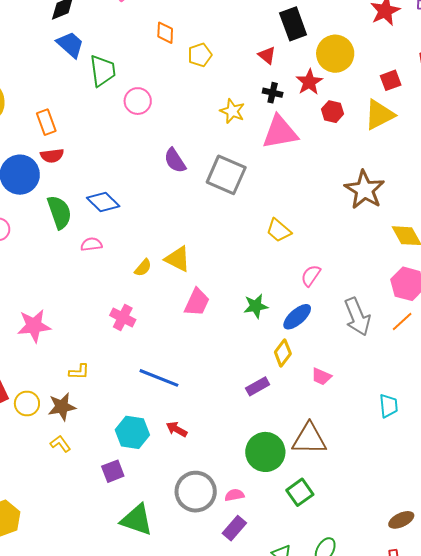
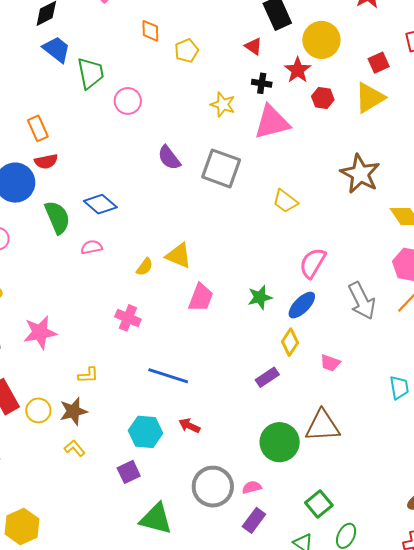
yellow trapezoid: (279, 230) -> (285, 201), moved
pink semicircle: (311, 276) -> (313, 263), size x1.4
green square: (300, 492) -> (319, 504), moved

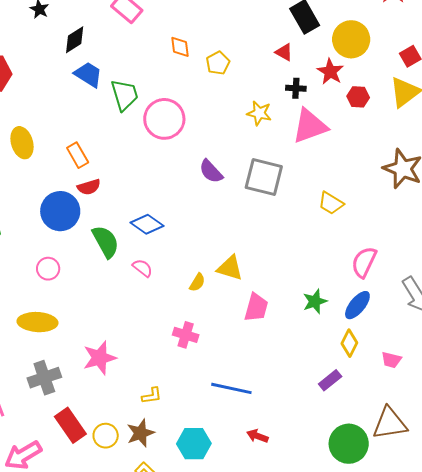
pink circle: (128, 101) -> (164, 119), size x1.5
pink semicircle: (92, 247) -> (143, 268), turned 55
cyan hexagon: (146, 432) -> (194, 444), moved

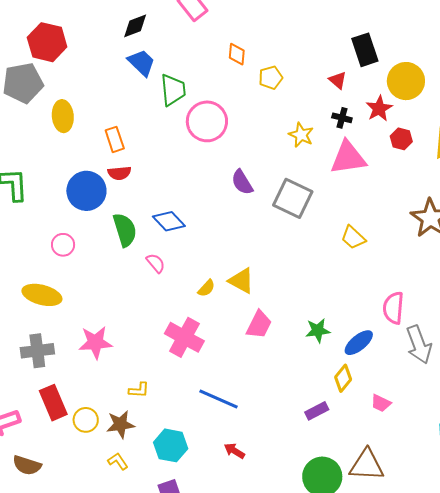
pink semicircle: (364, 262) -> (393, 308), moved, turned -32
pink cross: (186, 335) -> (184, 337), size x1.5

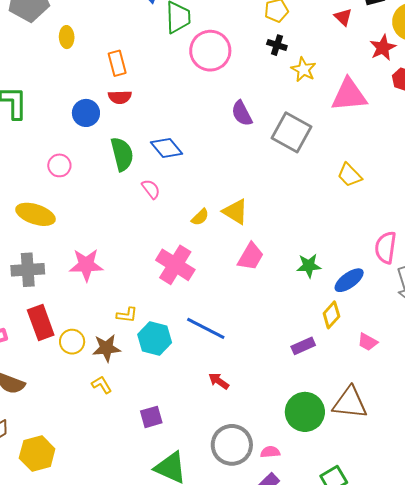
yellow ellipse: (63, 116) -> (67, 37), size x0.7
black cross: (342, 118) -> (277, 45), moved
blue circle: (86, 191) -> (86, 113), size x0.7
cyan hexagon: (171, 445) -> (155, 338), moved

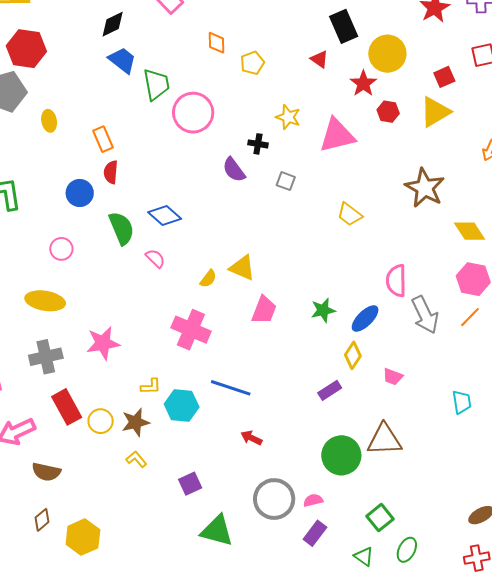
black cross: (277, 45) -> (258, 144), moved
red semicircle: (120, 97) -> (111, 172), turned 105
gray square: (291, 132) -> (286, 181), size x0.5

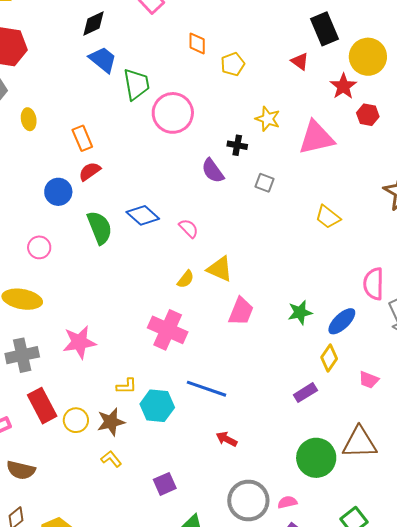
red semicircle: (111, 172) -> (90, 171), turned 50
pink semicircle: (155, 258) -> (189, 228), moved

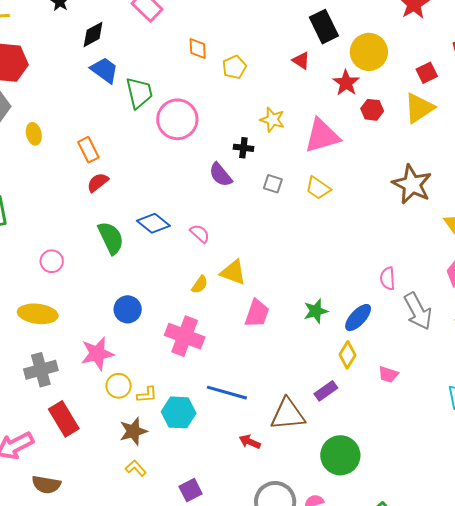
blue circle: (58, 192) -> (128, 309), moved
yellow trapezoid: (328, 217) -> (318, 188), moved
pink semicircle: (374, 284) -> (388, 278), size x0.7
yellow circle: (76, 420) -> (119, 386), moved
brown triangle: (360, 443) -> (288, 414), moved

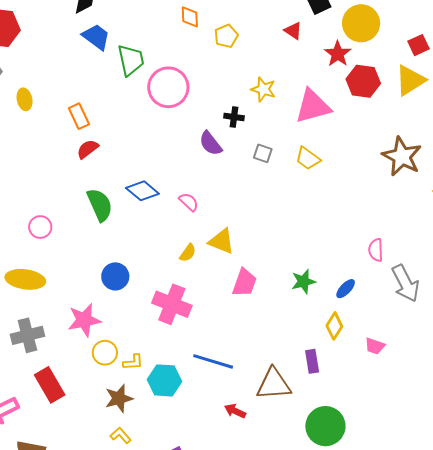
red hexagon: (372, 110) -> (363, 81), size x1.5
blue ellipse: (358, 318) -> (346, 289), size x0.7
purple rectangle: (326, 391) -> (312, 361), turned -65

